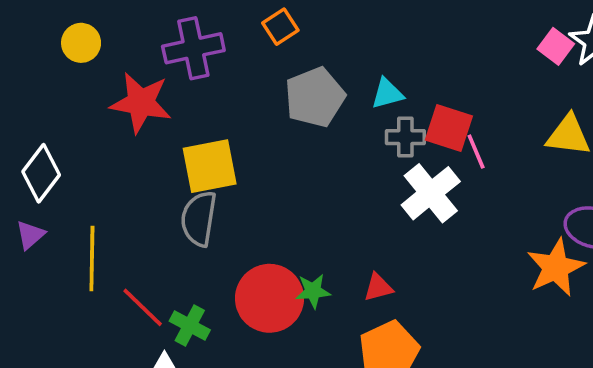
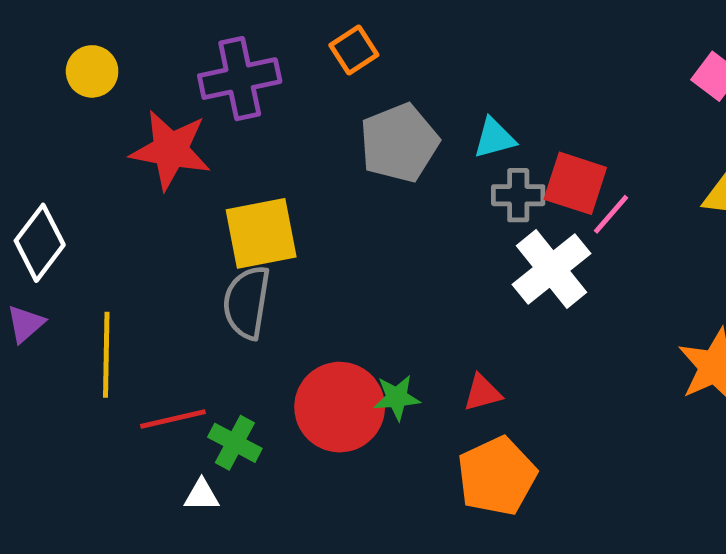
pink line: (476, 152) -> (611, 214), turned 64
red line: (143, 307) -> (173, 419), turned -57

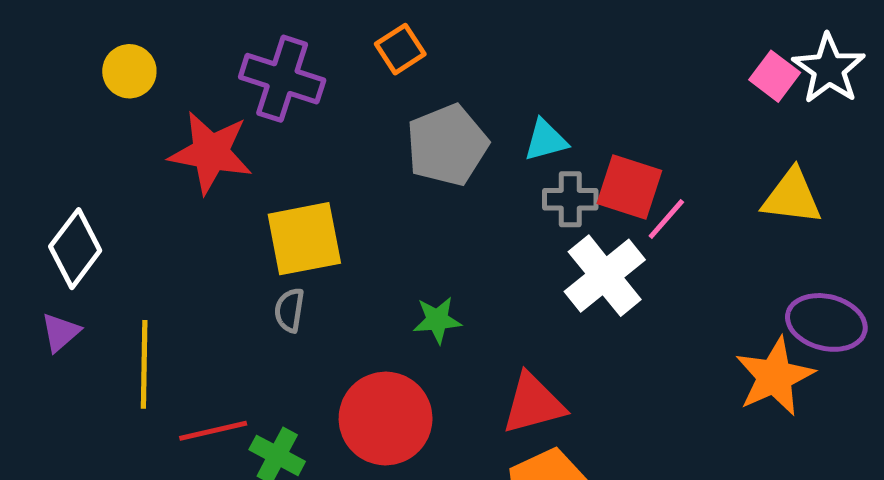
purple cross: (240, 79) -> (282, 79), turned 30
gray semicircle: (247, 302) -> (289, 310), size x0.6
red triangle: (482, 393) -> (533, 404), size x1.6
green star: (397, 398) -> (437, 320), moved

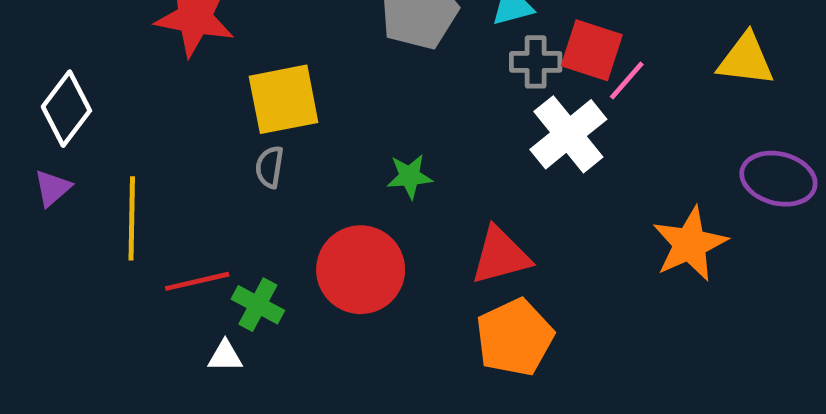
orange star: (775, 377) -> (690, 244), moved

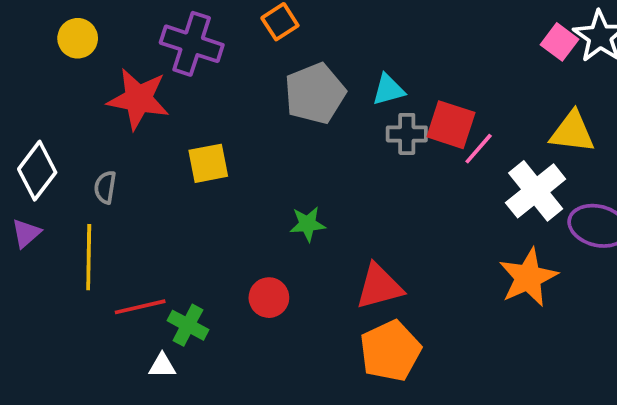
yellow square: (284, 99) -> (208, 163), size x0.7
white cross: (568, 134) -> (536, 191), moved
gray semicircle: (270, 167) -> (105, 187), moved
red circle: (361, 270) -> (269, 298), size x0.6

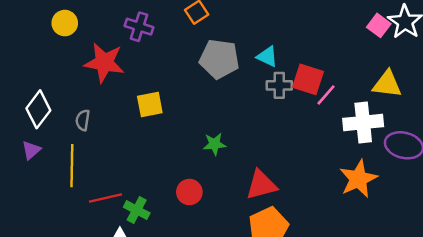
purple cross: (192, 44) -> (139, 27), size x0.7
cyan triangle: (388, 90) -> (267, 57), turned 40
gray pentagon: (315, 93) -> (219, 59), turned 30
white cross: (536, 191) -> (363, 123), turned 33

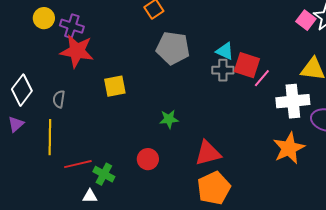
purple cross: (139, 27) -> (72, 26), moved
cyan triangle: (267, 57) -> (225, 51), moved

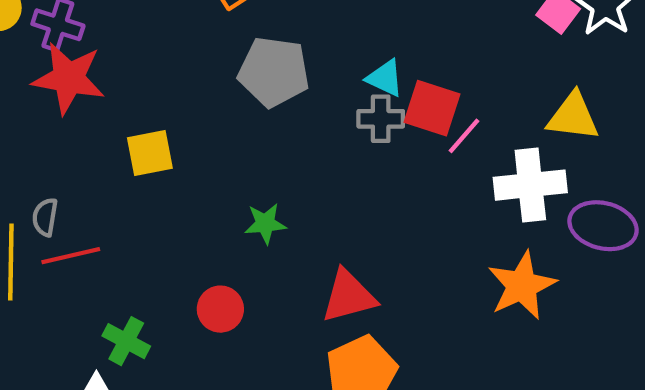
gray semicircle: (59, 99) -> (45, 217), moved
red line: (78, 164) -> (71, 256), moved

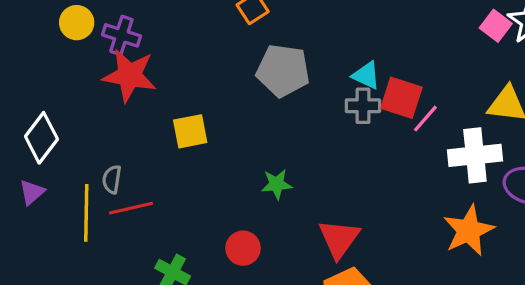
red triangle: (349, 296) -> (339, 239), turned -39

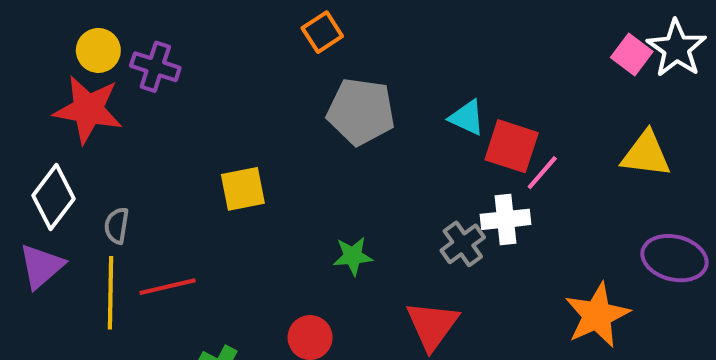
red star: (129, 75) -> (88, 109), moved
gray cross: (363, 106) -> (463, 244), moved, turned -36
white cross: (475, 155) -> (506, 219), moved, size x0.7
gray semicircle: (112, 179) -> (117, 226), moved
purple triangle: (32, 192) -> (41, 266), size x1.4

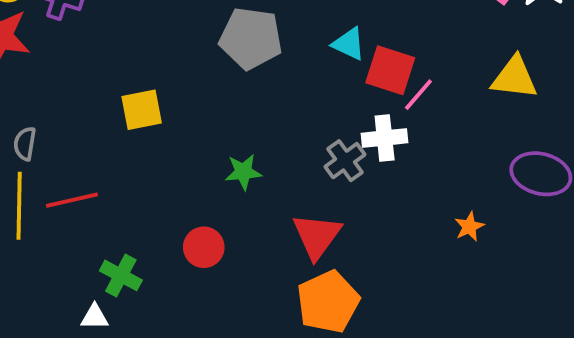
orange star: (597, 315) -> (469, 227), size x0.5

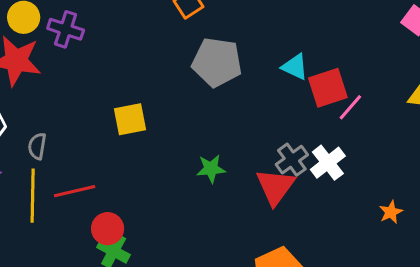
red square: (390, 70) -> (328, 88), turned -36
white cross: (385, 138) -> (328, 163), moved, turned -32
red triangle: (317, 236) -> (275, 187), moved
red circle: (204, 247) -> (108, 229), moved

